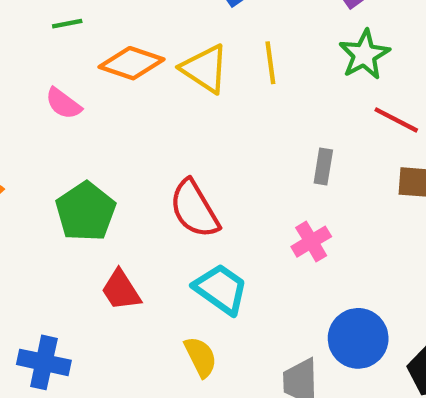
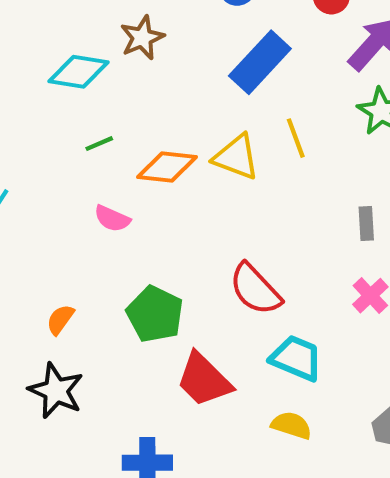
red trapezoid: (121, 290) -> (204, 380), size x1.4
yellow semicircle: (201, 357) -> (291, 425), turned -33

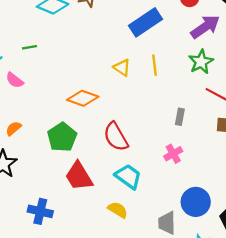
green line: (99, 144) -> (29, 47), moved
yellow triangle: (236, 157) -> (122, 67), size x0.7
orange diamond: (167, 167) -> (83, 98), moved
pink semicircle: (112, 219) -> (15, 80), moved

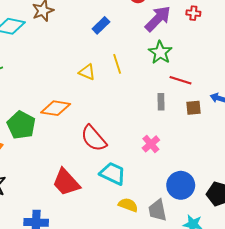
blue rectangle: (145, 22) -> (101, 25), size x0.6
gray rectangle: (180, 117) -> (161, 102), moved
green pentagon: (62, 137) -> (21, 125), moved
yellow semicircle: (118, 210) -> (128, 205), moved

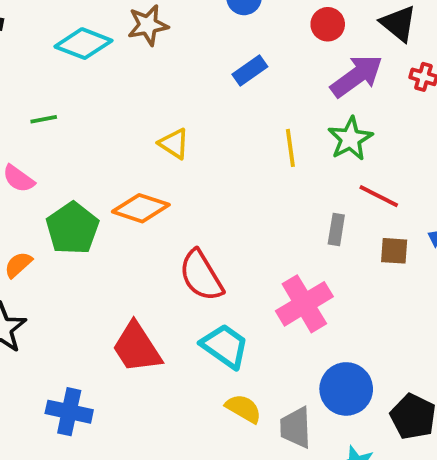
yellow line: (117, 64) -> (290, 148), moved
yellow triangle: (87, 72) -> (174, 144), moved
pink cross: (151, 144) -> (304, 304), size x1.6

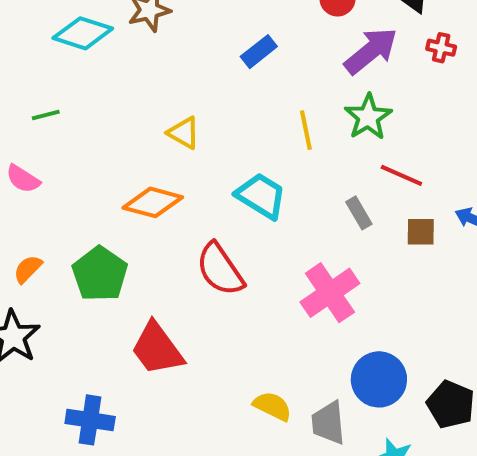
green pentagon: (72, 228) -> (100, 274), moved
gray rectangle: (336, 230) -> (359, 213), turned -36
cyan trapezoid: (225, 346) -> (261, 196), moved

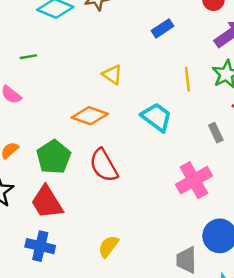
red semicircle: (220, 269) -> (104, 165), moved
red trapezoid: (157, 349) -> (47, 202), moved
yellow semicircle: (272, 406) -> (108, 246), moved, turned -85

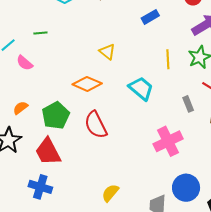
yellow semicircle: (108, 246) -> (110, 193), moved

